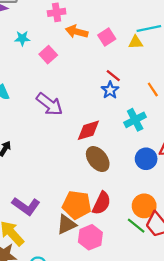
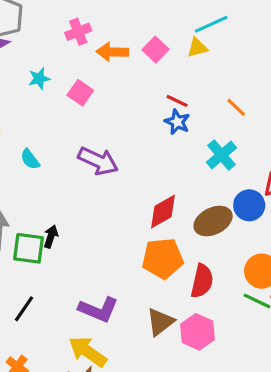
red diamond: (88, 130) -> (163, 212), moved
brown ellipse: (98, 159) -> (213, 221), moved, turned -65
orange pentagon: (77, 205) -> (163, 258), moved

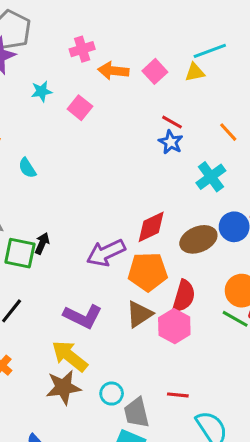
purple arrow: (98, 161) -> (106, 253), moved, turned 126
brown triangle: (160, 322) -> (139, 314), moved
pink hexagon: (197, 332) -> (174, 326), moved

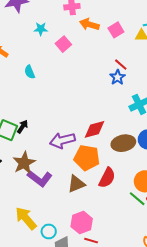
cyan semicircle: (27, 168) -> (30, 72), moved
pink hexagon: (174, 326) -> (82, 223), moved
yellow arrow: (70, 356) -> (26, 218), moved
brown star: (63, 387) -> (24, 163), moved, turned -30

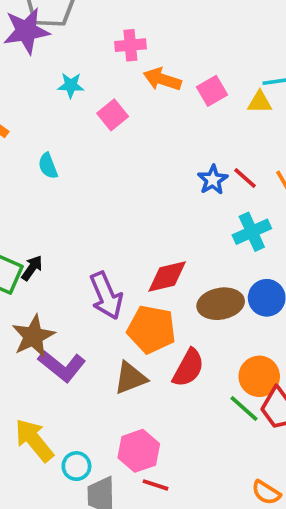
red line: (121, 65) -> (245, 178), moved
purple arrow: (62, 140) -> (106, 296), turned -100

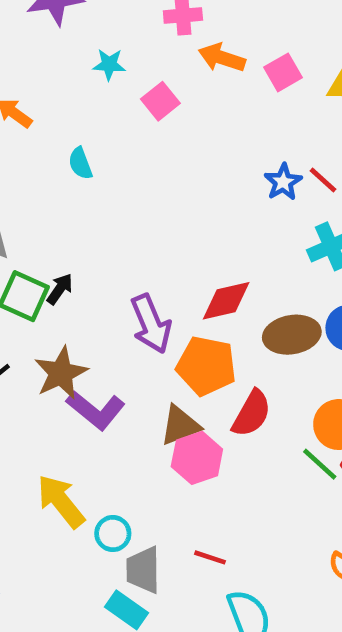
pink hexagon: (139, 451) -> (197, 458), moved

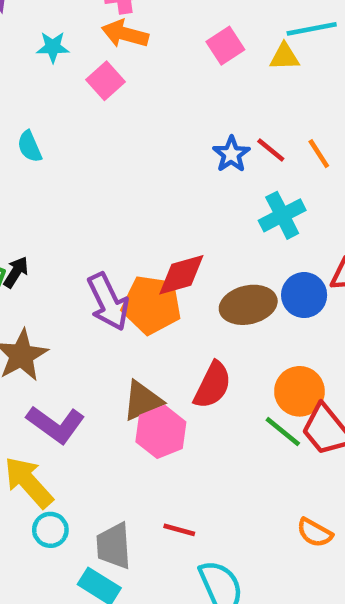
orange arrow: (222, 58) -> (125, 34), moved
orange pentagon: (206, 366) -> (152, 305), moved
purple L-shape: (96, 410) -> (56, 424), moved
cyan circle: (113, 533) -> (50, 530), moved

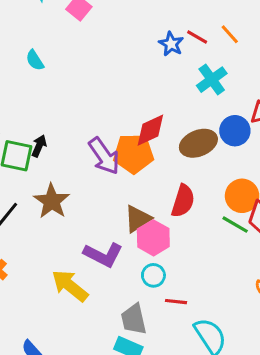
purple L-shape: (56, 424) -> (103, 255), moved
cyan circle: (50, 530) -> (153, 275), moved

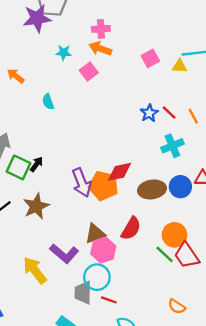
cyan circle: (153, 275) -> (97, 277), size x1.5
gray trapezoid: (134, 319) -> (83, 293), moved

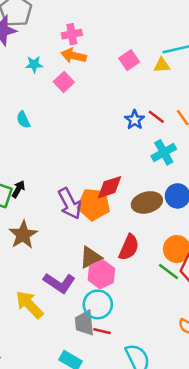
red line: (109, 300) -> (102, 331), moved

